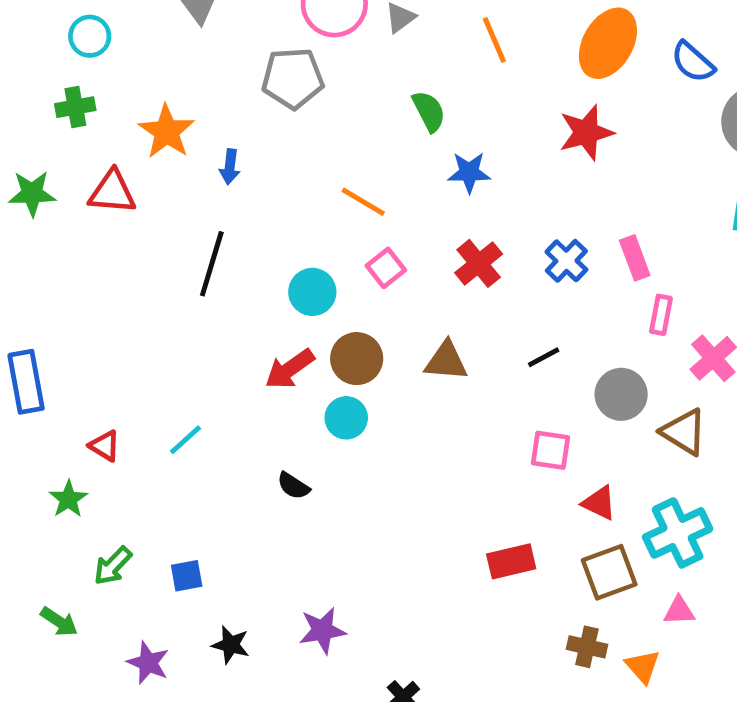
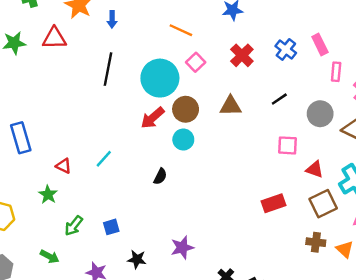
cyan circle: (312, 292) -> (160, 78), size x1.6
black semicircle: (293, 486) -> (160, 176), turned -91

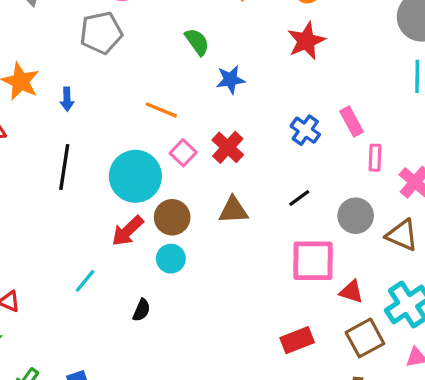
red cross: (242, 55) -> (228, 147), moved
pink square: (288, 145) -> (313, 261), size x1.6
cyan line: (104, 159) -> (85, 281), moved

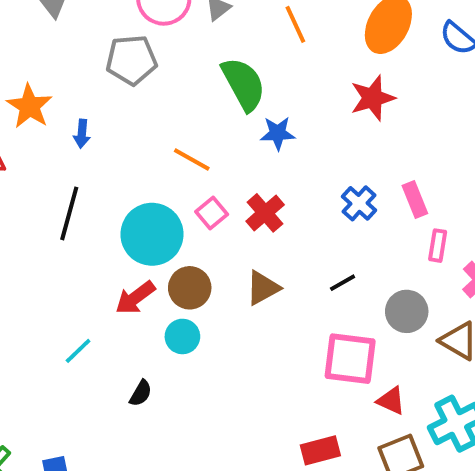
green semicircle: (197, 42) -> (243, 84), size x1.6
brown triangle: (233, 210) -> (263, 288), turned -32

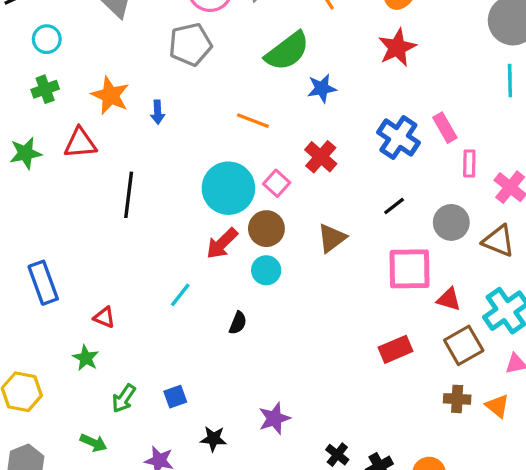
green semicircle: (243, 84) -> (287, 51), turned 90
blue cross: (359, 203) -> (398, 138), size x1.4
black line: (69, 213) -> (129, 195), moved
pink square: (212, 213) -> (277, 183), moved
brown triangle: (263, 288) -> (332, 238), moved

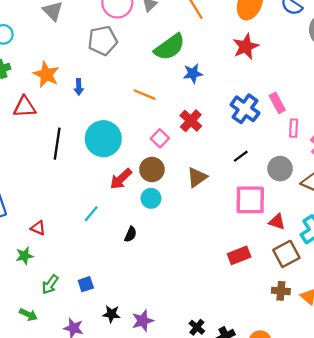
cyan circle: (228, 188) -> (103, 139), moved
green star: (86, 358) -> (24, 256), turned 30
purple star: (274, 418) -> (143, 321), moved

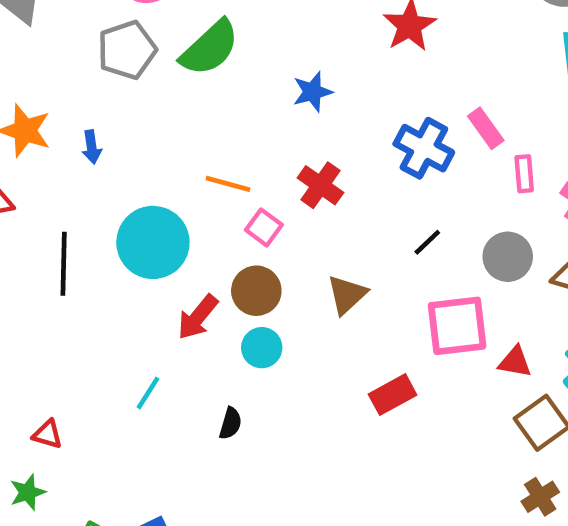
green semicircle: (170, 47) -> (210, 48), moved
orange line: (145, 95) -> (228, 184), moved
red rectangle: (239, 255) -> (393, 395), moved
brown cross: (281, 291) -> (540, 497), turned -30

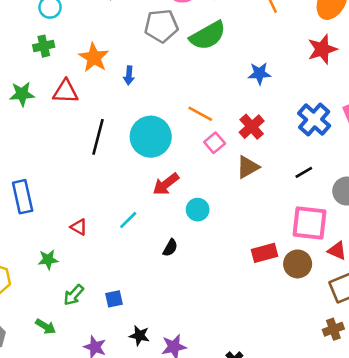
brown circle: (256, 291) -> (298, 264), moved
brown triangle: (347, 295) -> (248, 167), moved
red triangle: (47, 434) -> (79, 227), moved

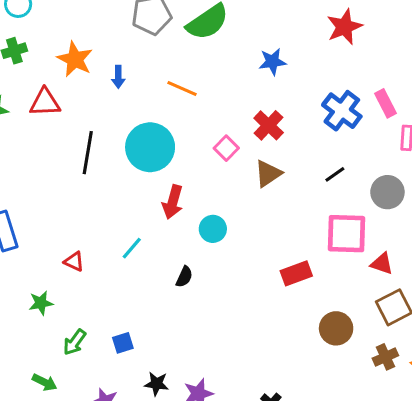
orange line: (200, 114) -> (182, 89), moved
red arrow: (166, 184) -> (173, 202), turned -32
brown circle: (298, 264) -> (336, 328), moved

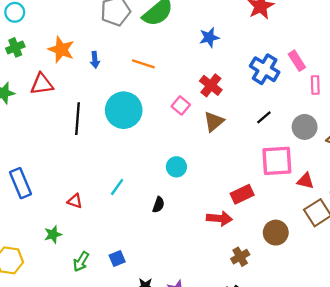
red arrow: (173, 202) -> (219, 218), moved, turned -95
brown cross: (385, 357) -> (240, 257), moved

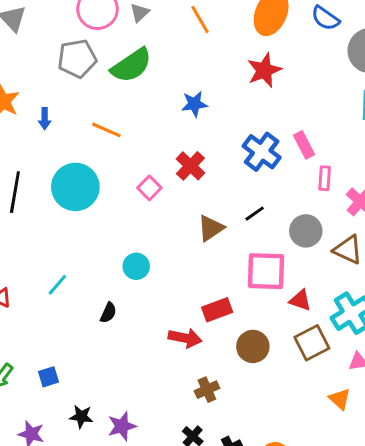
brown triangle: (214, 122) -> (211, 228), moved
brown circle: (276, 233) -> (253, 346), moved

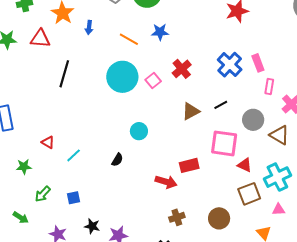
blue star: (194, 104) -> (160, 32), moved
cyan circle: (75, 187) -> (122, 77), moved
cyan line: (57, 285) -> (74, 155), moved
brown circle: (253, 346) -> (219, 218), moved

